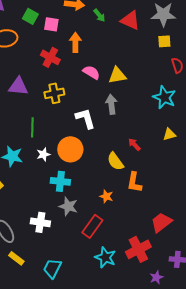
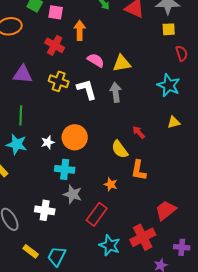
yellow cross: (54, 93) -> (59, 81), turned 30
white L-shape: (85, 118) -> (87, 89), moved
green line: (32, 127) -> (21, 115), moved
yellow rectangle: (16, 258) -> (31, 251), moved

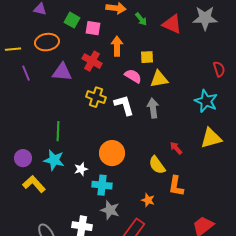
yellow square: (169, 29) -> (147, 57), moved
purple triangle: (23, 74) -> (62, 72), moved
yellow triangle: (174, 122) -> (211, 138), size x1.6
white star: (48, 142) -> (81, 169), moved

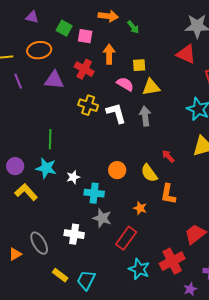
red triangle: (172, 24) -> (186, 54), moved
orange circle: (112, 153) -> (117, 170), moved, size x0.7

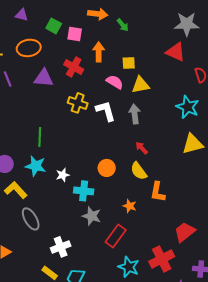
red arrow: (168, 156) -> (142, 148), moved
white cross: (74, 234) -> (61, 247), moved, turned -30
gray ellipse: (39, 243) -> (31, 219), moved

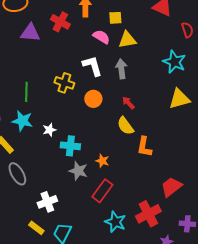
yellow cross: (78, 103) -> (64, 83), moved
orange circle: (107, 168) -> (93, 99), moved
orange star: (130, 206) -> (102, 161), moved

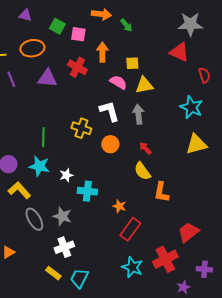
gray star: (78, 171) -> (62, 216), moved
red rectangle: (102, 191) -> (130, 229), moved

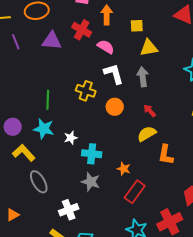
pink semicircle: (118, 82) -> (106, 47), moved
yellow semicircle: (142, 171) -> (147, 134), turned 96
gray star: (62, 216) -> (91, 182), moved

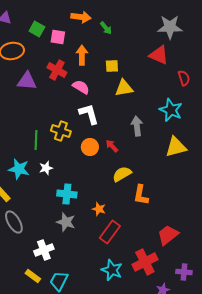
gray arrow: (143, 77) -> (137, 126), moved
green line: (48, 100) -> (36, 140), moved
red arrow: (150, 111) -> (112, 146), moved
white star: (71, 138) -> (46, 168), moved

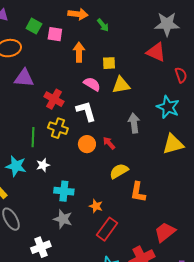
red cross: (57, 70) -> (54, 99), moved
pink semicircle: (81, 87) -> (92, 84), moved

